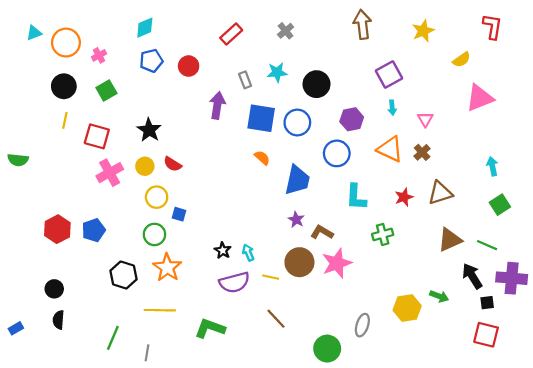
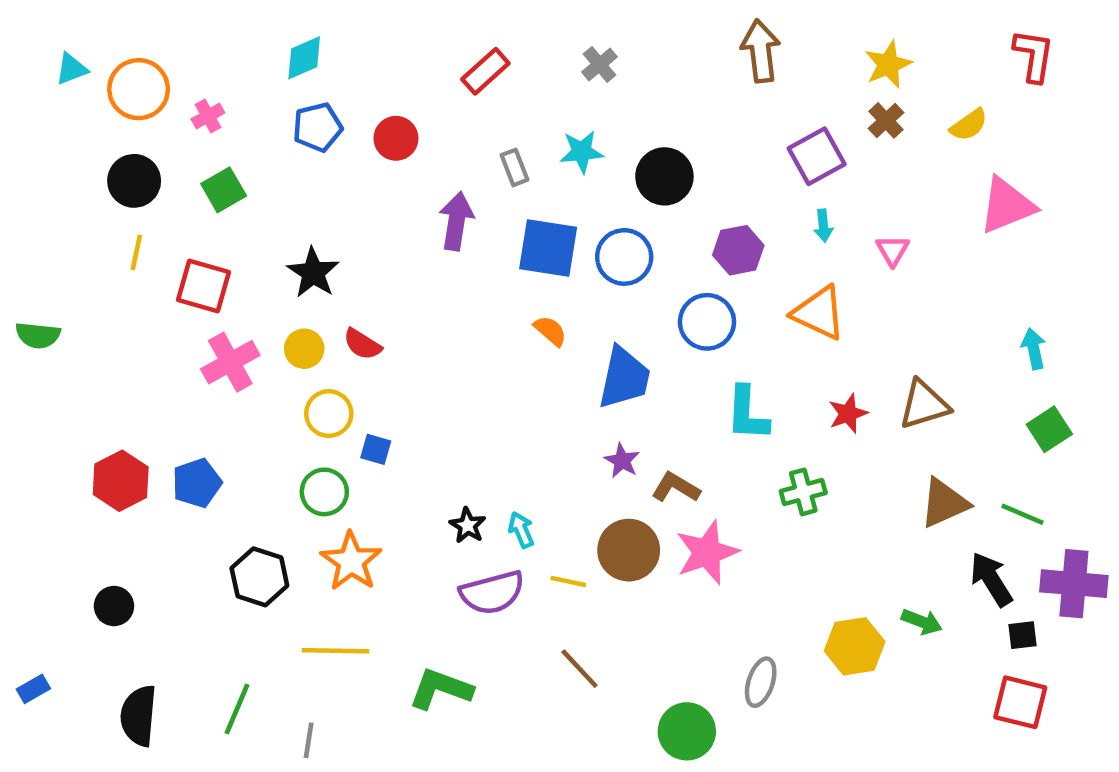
brown cross: (422, 152) -> (886, 120), moved
black semicircle: (58, 320) -> (139, 716), moved, size x1.5

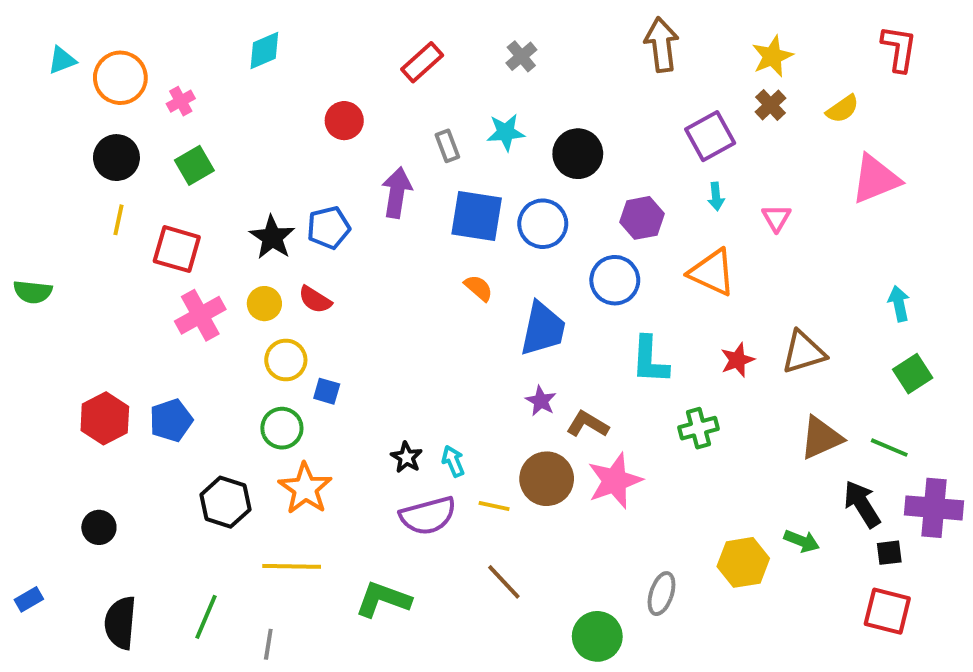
blue pentagon: (318, 127) -> (329, 228), moved

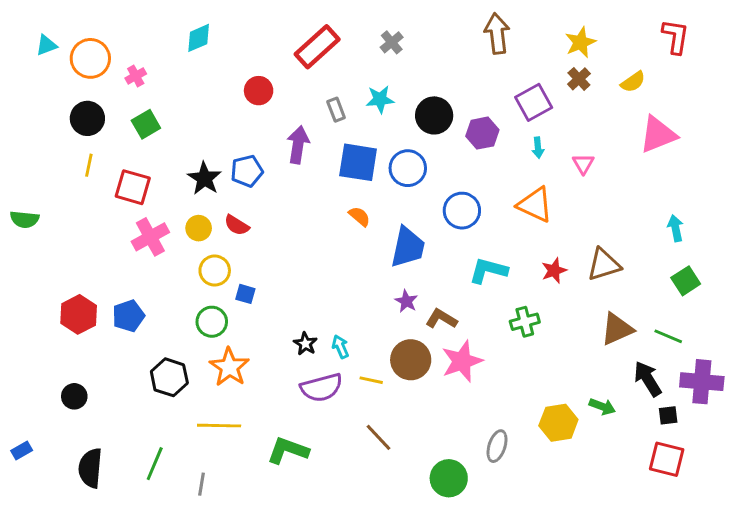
red rectangle: (422, 62) -> (317, 47), size x1.4
purple hexagon: (642, 218) -> (482, 133), moved
cyan L-shape: (650, 360) -> (488, 271), turned 102

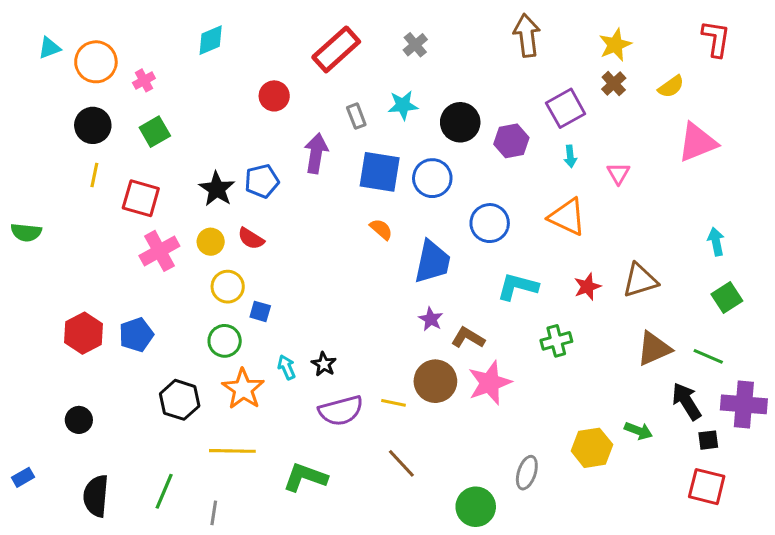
cyan arrow: (340, 347) -> (287, 367), moved

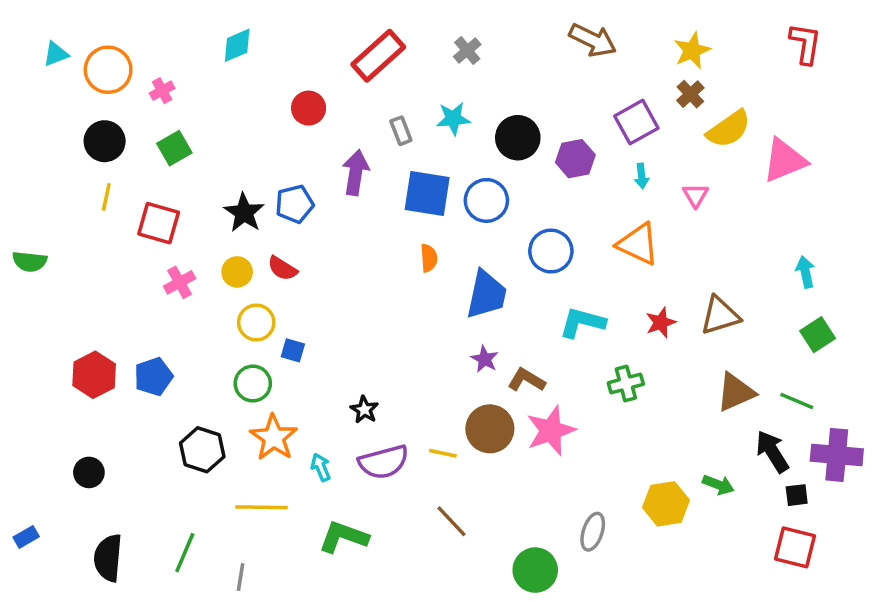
brown arrow: (527, 35) -> (593, 40), turned 123
yellow semicircle: (671, 87) -> (729, 129), moved, size x1.5
orange semicircle: (381, 229) -> (429, 258), turned 45
pink cross: (159, 251) -> (180, 282), size x0.7
cyan arrow: (287, 367) -> (321, 467), moved

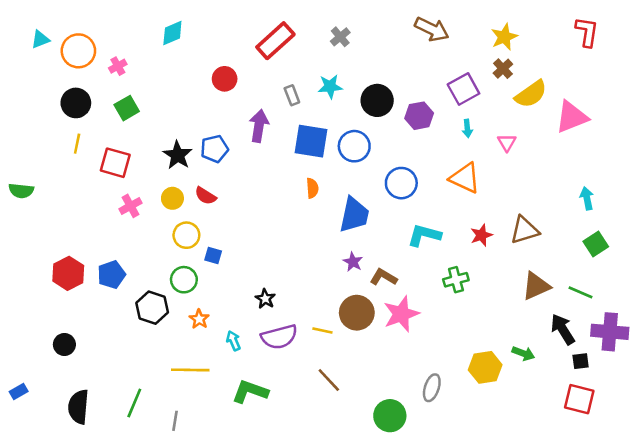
orange star: (274, 438) -> (199, 319), size x0.6
black hexagon: (202, 450) -> (152, 308), moved

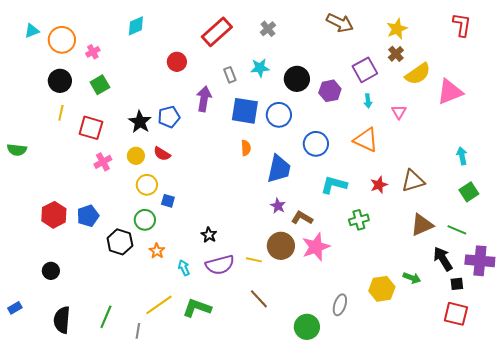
yellow line: (190, 370) -> (159, 305), moved, turned -36

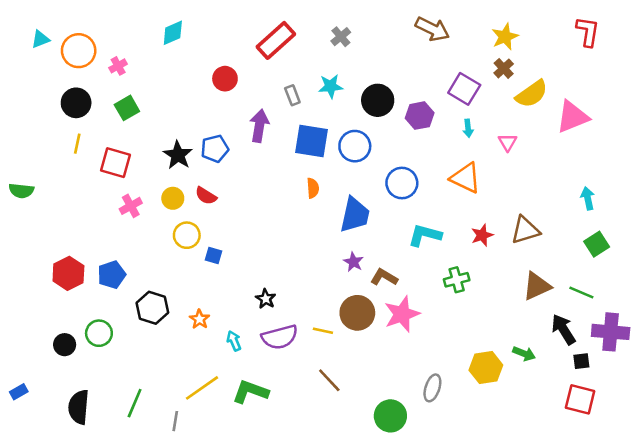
purple square: (365, 70) -> (464, 89), turned -30
green circle: (145, 220) -> (99, 333), moved

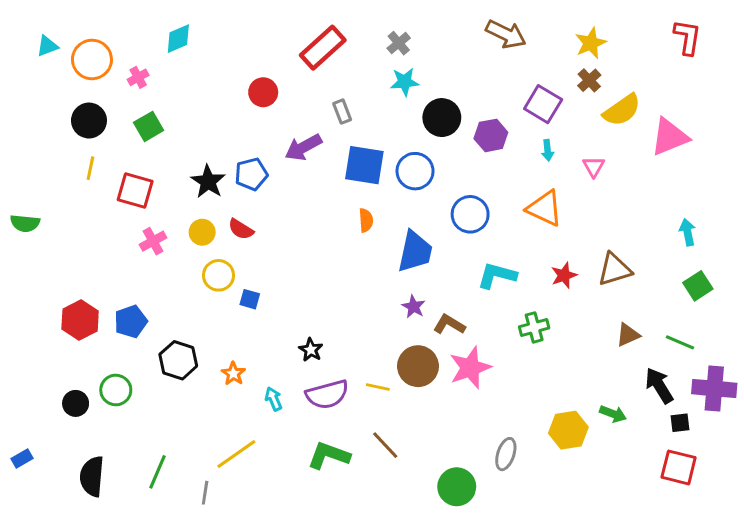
cyan diamond: (173, 33) -> (178, 39), moved
cyan star: (331, 86) -> (405, 82), moved
purple arrow: (259, 126) -> (303, 147), turned -128
brown triangle: (537, 286) -> (628, 335), size x0.7
green L-shape: (250, 392) -> (329, 456), moved

